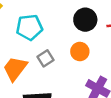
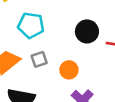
orange circle: (80, 51) -> (69, 70), moved

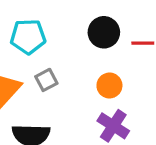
orange circle: (69, 70) -> (109, 86), moved

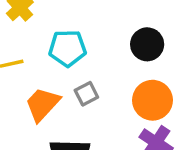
orange circle: (109, 86) -> (153, 100), size x1.5

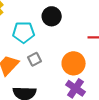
black circle: (147, 44) -> (52, 16), moved

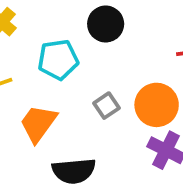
gray square: (35, 59) -> (107, 106), moved

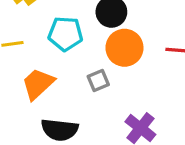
orange circle: (157, 105) -> (124, 48), moved

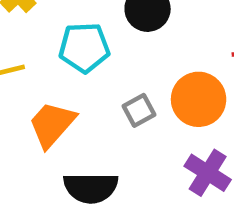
orange circle: (124, 48) -> (199, 99), moved

